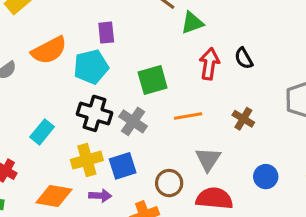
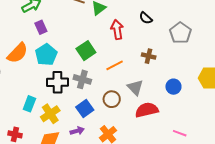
purple rectangle: (106, 33) -> (41, 27), moved
black semicircle: (244, 58) -> (146, 18), moved
yellow cross: (87, 160) -> (50, 114), moved
brown circle: (169, 183) -> (112, 99), moved

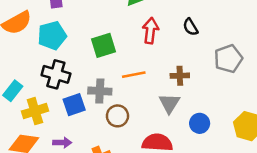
brown cross: (149, 56) -> (180, 76), turned -32
gray cross: (82, 79) -> (100, 91), moved, turned -30
gray triangle: (135, 87) -> (169, 103), moved
blue square: (85, 108) -> (74, 105), moved

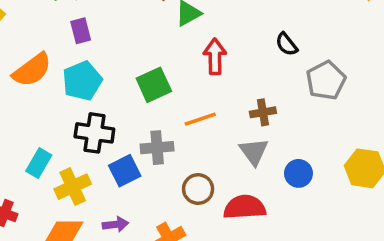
black semicircle: (191, 27) -> (287, 44), moved
brown circle: (117, 116) -> (198, 189), moved

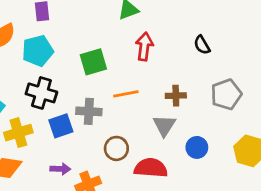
gray pentagon: (326, 80) -> (226, 94), moved
purple arrow: (115, 224) -> (60, 169), moved

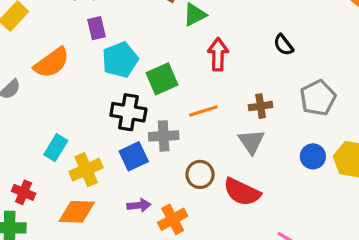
cyan pentagon: (38, 51) -> (120, 60), moved
black cross: (41, 93) -> (128, 112), moved
blue circle: (197, 147) -> (313, 156), moved
red semicircle: (151, 168) -> (242, 192), turned -152

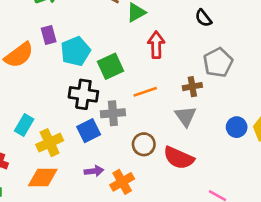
purple rectangle: (97, 28) -> (49, 35), moved
black semicircle: (283, 45) -> (203, 18), moved
gray pentagon: (318, 98) -> (218, 62), moved

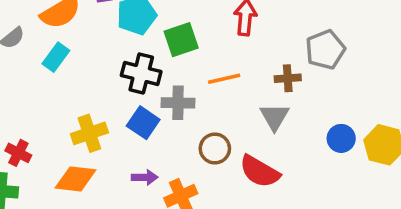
cyan rectangle: (24, 125) -> (56, 57), moved
blue square: (89, 131) -> (143, 123), turned -35

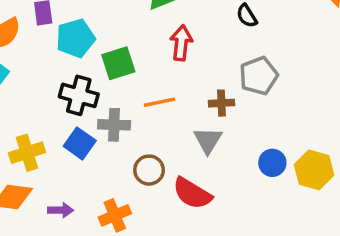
purple arrow: (145, 177) -> (60, 210), moved

